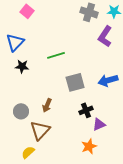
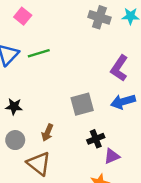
purple L-shape: (105, 36) -> (119, 68), moved
green line: (56, 55) -> (39, 53), moved
black star: (22, 66) -> (14, 107), moved
brown triangle: (40, 130) -> (39, 164), turned -35

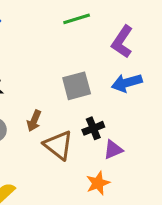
green line: (39, 53) -> (77, 19), moved
brown triangle: (39, 164) -> (58, 145), moved

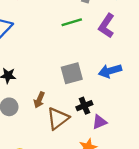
purple L-shape: (122, 42) -> (106, 26), moved
brown triangle: (58, 145) -> (58, 118), turned 45

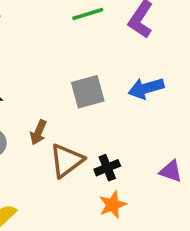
black cross: (84, 106) -> (107, 168), moved
purple triangle: (100, 122) -> (171, 171), moved, turned 42

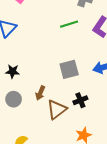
black cross: (107, 168) -> (80, 100), moved

